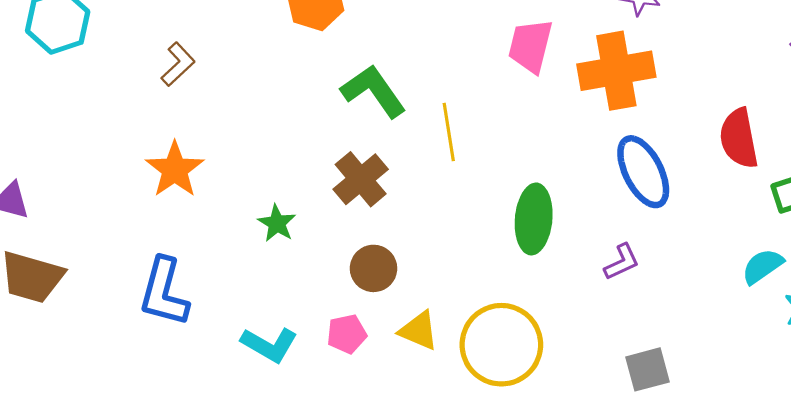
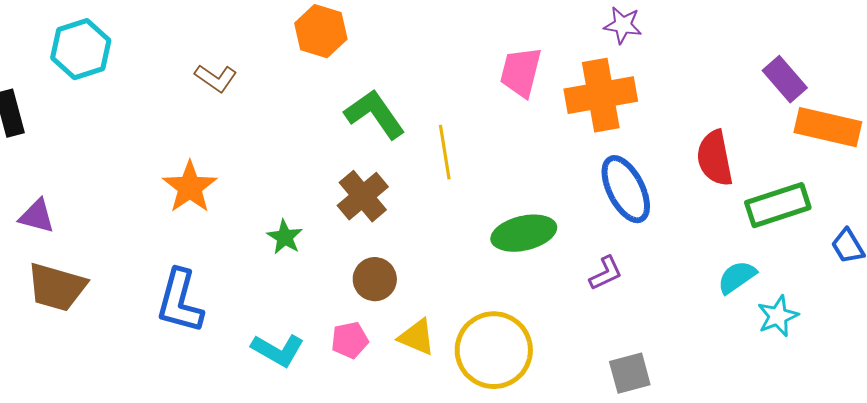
brown L-shape: (178, 64) -> (216, 78), moved, turned 78
green ellipse: (534, 219) -> (524, 233), turned 72

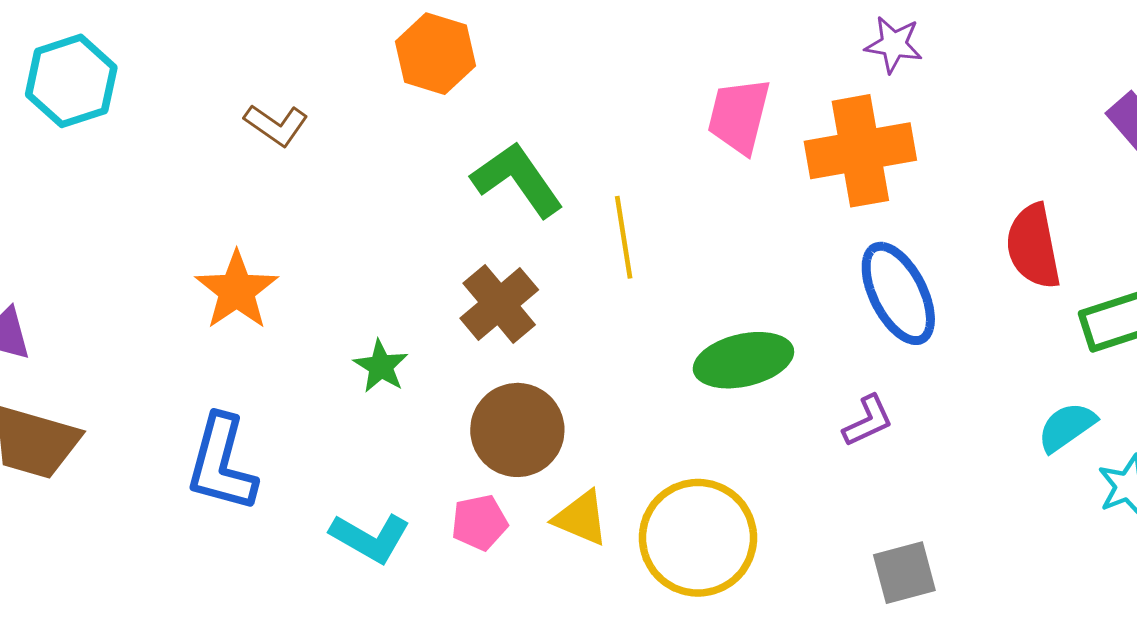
brown circle: (375, 279) -> (517, 430), size x1.4

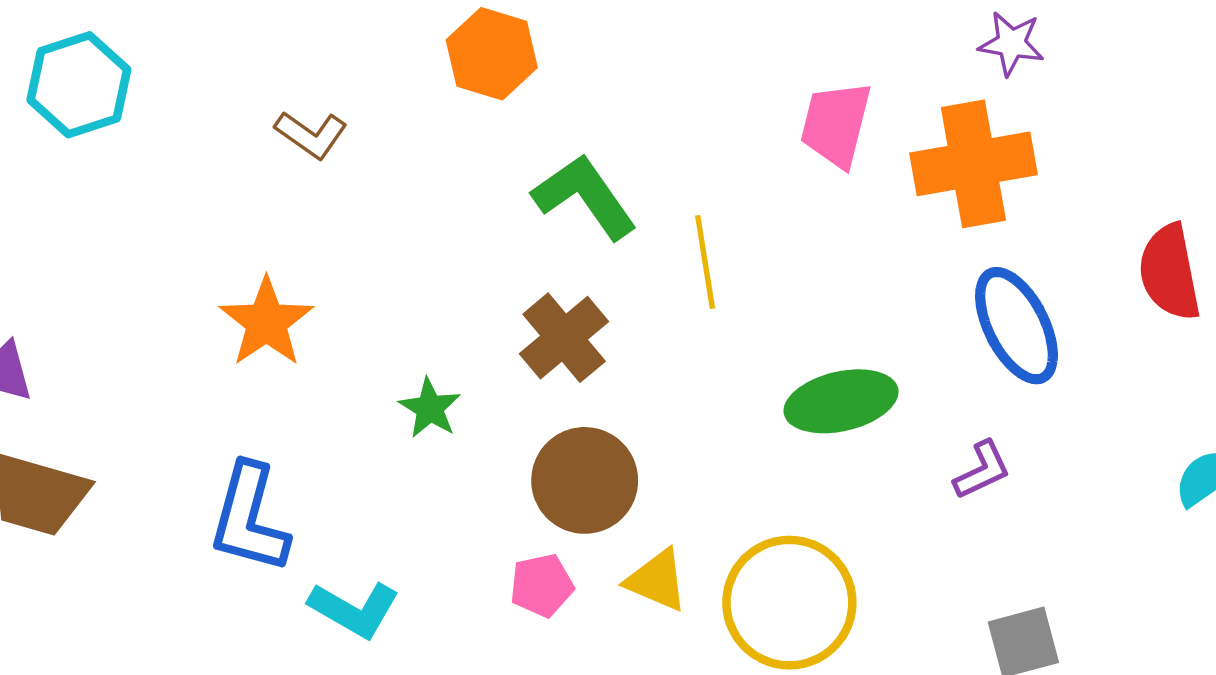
cyan L-shape: (370, 538) -> (354, 609), moved

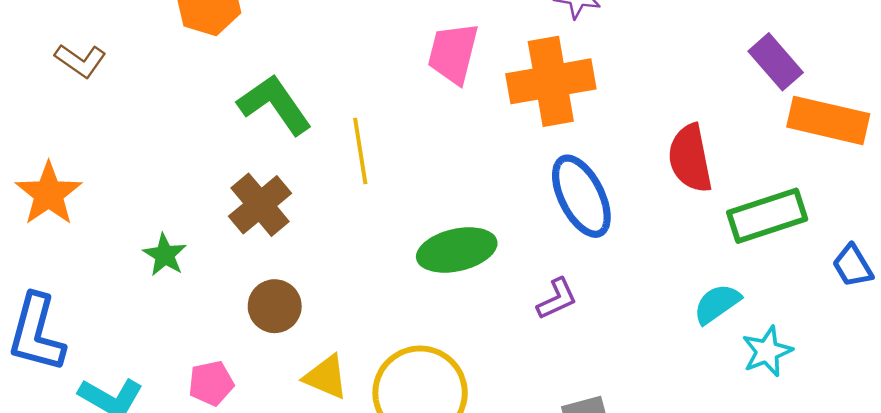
brown circle: (585, 480) -> (275, 306), size x0.7
pink pentagon: (542, 585) -> (211, 383), moved

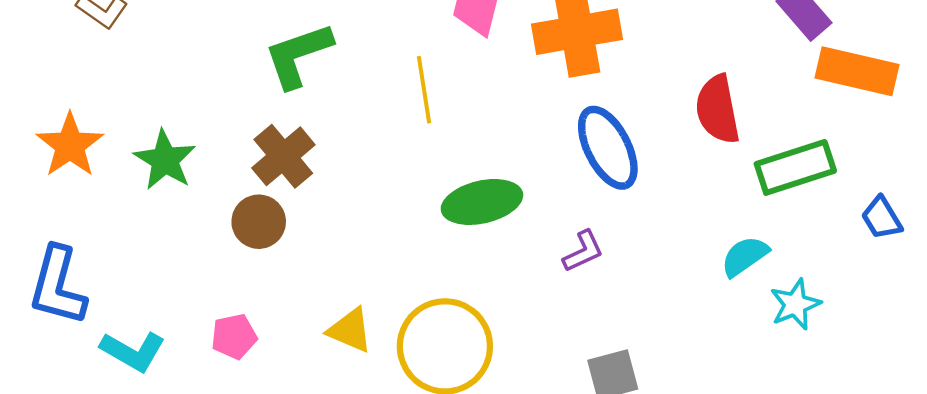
green L-shape: (275, 105) -> (298, 55), turned -74
yellow line: (360, 151) -> (424, 90), moved
green star: (165, 255) -> (165, 160), moved, size x1.4
brown circle: (275, 306) -> (259, 222), moved

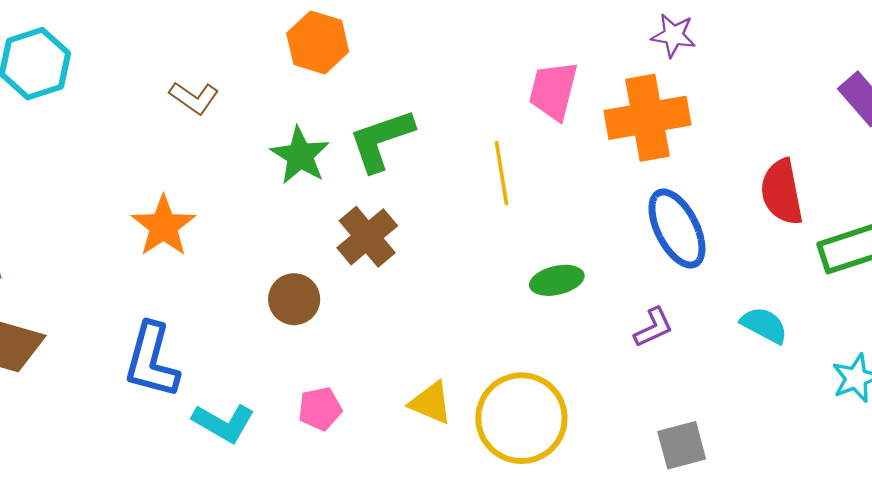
green star: (165, 160) -> (300, 155), moved
green ellipse: (482, 202) -> (557, 280), size x0.7
brown circle: (259, 222) -> (294, 299), moved
cyan semicircle: (745, 256) -> (764, 325), moved, turned 63

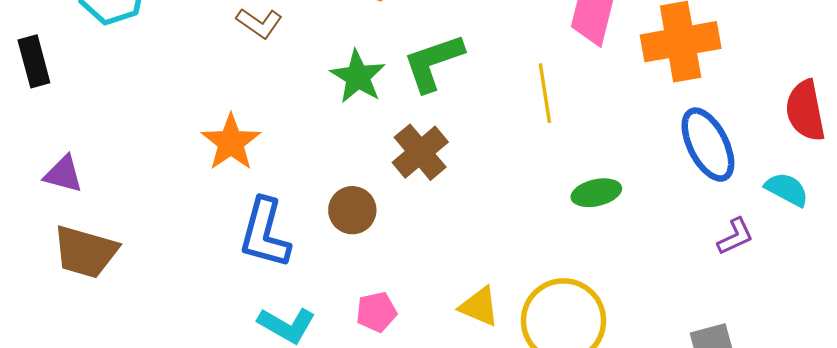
cyan semicircle: (764, 325) -> (787, 189), moved
purple L-shape: (653, 327) -> (735, 236), moved
blue L-shape: (152, 360) -> (265, 233), moved

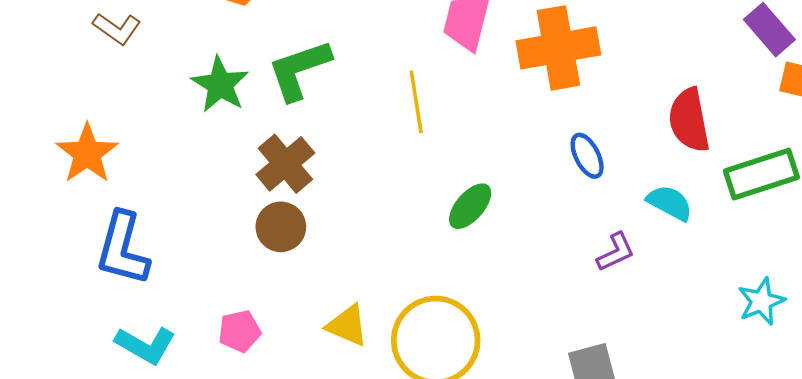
blue ellipse: (708, 145) -> (587, 156), size x0.6
green ellipse: (596, 193) -> (470, 206), turned -36
brown circle: (352, 210) -> (281, 227), moved

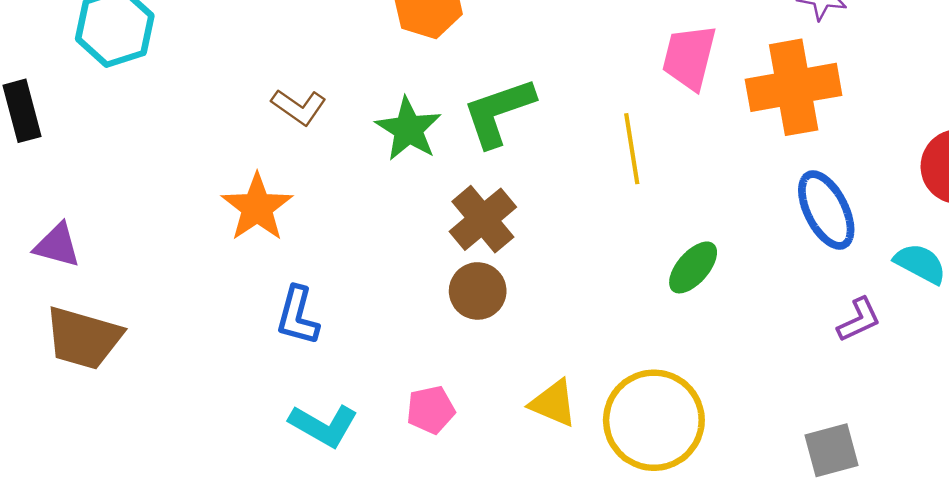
brown L-shape: (117, 28) -> (299, 107), moved
blue ellipse: (587, 156) -> (826, 210), size x1.5
blue L-shape: (123, 249) -> (297, 316), size x0.7

